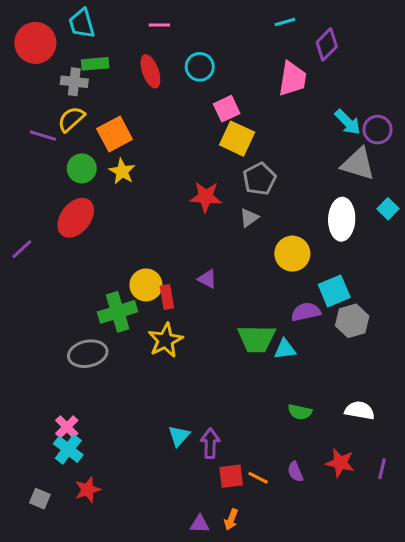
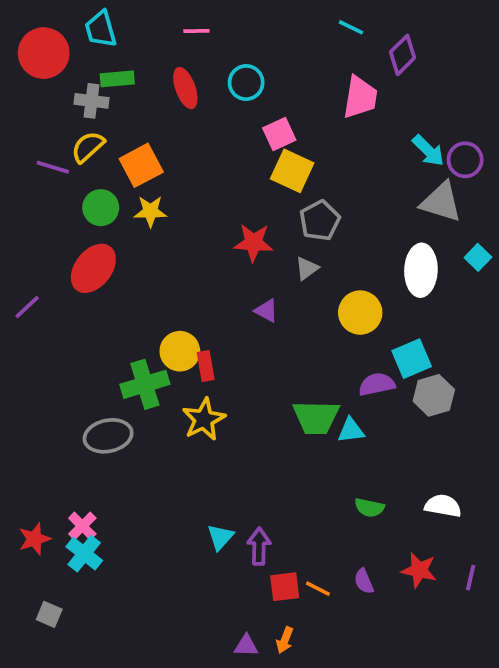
cyan line: (285, 22) -> (351, 27), turned 42
yellow star: (122, 171) -> (150, 211), turned -30
purple triangle: (207, 279) -> (266, 311), moved
red star: (88, 490) -> (34, 539), moved

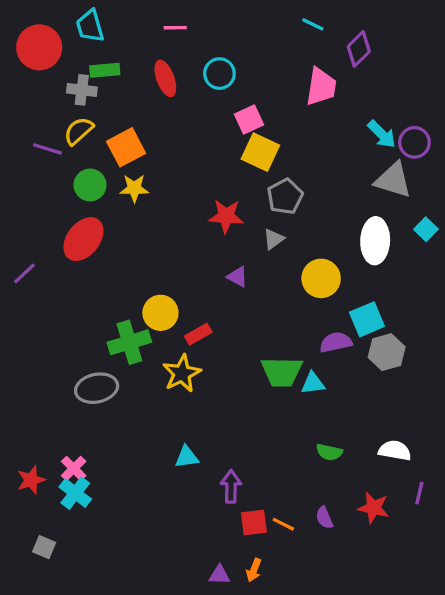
red rectangle: (206, 366) -> (198, 334), moved, turned 70
cyan triangle: (220, 537) -> (187, 457), moved, turned 40
purple line: (471, 578) -> (419, 493), moved

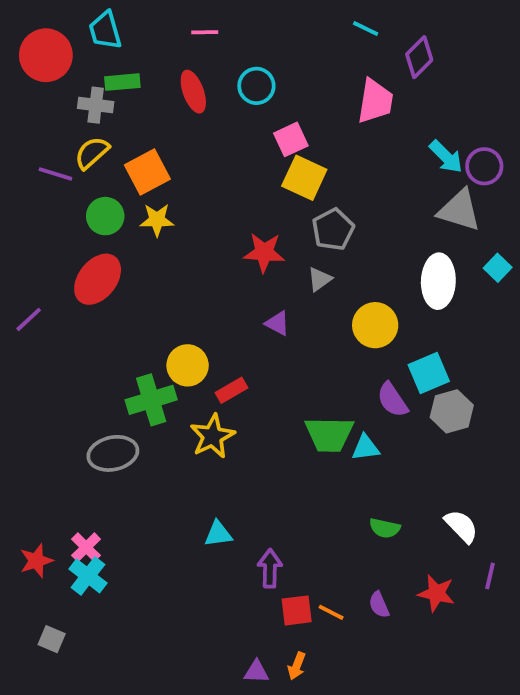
purple semicircle: (336, 342) -> (392, 400), turned -112
white semicircle: (395, 450) -> (461, 526), turned 36

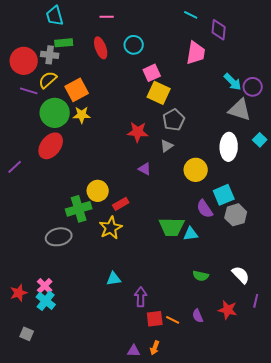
red circle: (46, 55) -> (24, 61), moved
purple diamond: (419, 57) -> (219, 30), turned -40
green circle: (105, 216) -> (55, 113), size x1.5

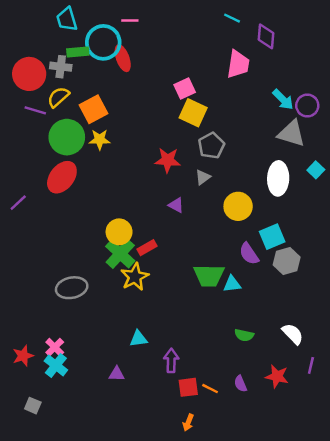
cyan circle: (134, 45) -> (103, 42), moved, size x1.5
green cross: (79, 209) -> (120, 254), moved, turned -30
purple triangle: (134, 351) -> (117, 374), moved

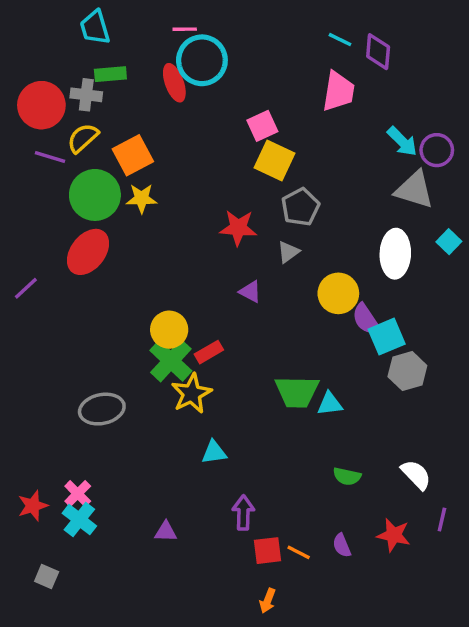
cyan line: (232, 18) -> (340, 40), moved
cyan circle: (103, 42) -> (202, 60), moved
purple semicircle: (249, 254) -> (366, 319), moved
cyan triangle: (138, 339) -> (214, 452), moved

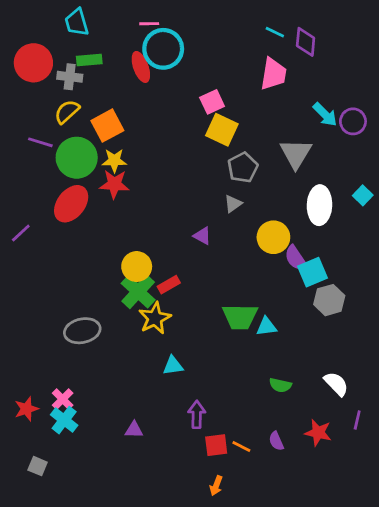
red circle: (41, 105) -> (33, 63), moved
purple line: (50, 157) -> (40, 142), moved
gray triangle: (414, 190) -> (296, 153), moved, turned 44
red star: (238, 228) -> (114, 184), moved

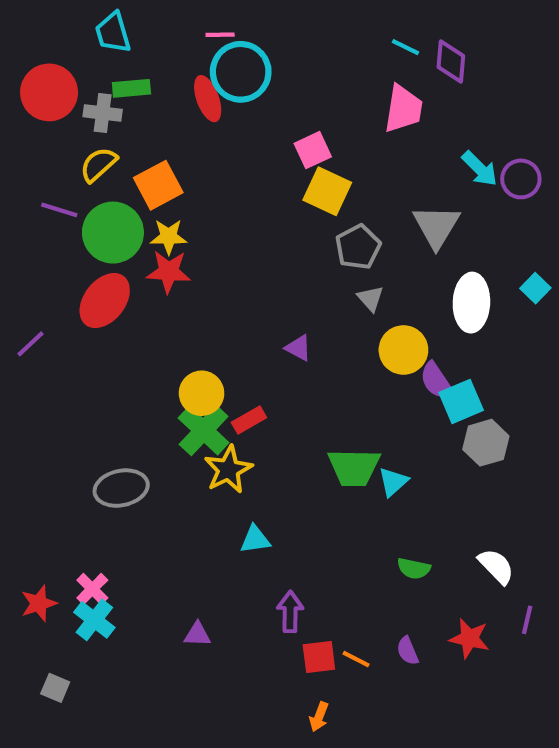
gray triangle: (233, 204) -> (370, 298), moved, turned -36
cyan triangle: (266, 327) -> (393, 482), turned -35

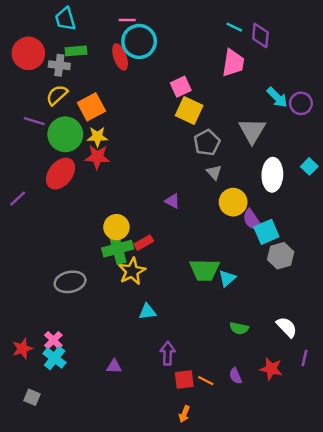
green cross: (204, 430) -> (118, 249), turned 32

